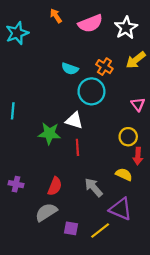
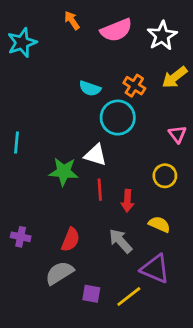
red arrow: (138, 156) -> (127, 201), moved

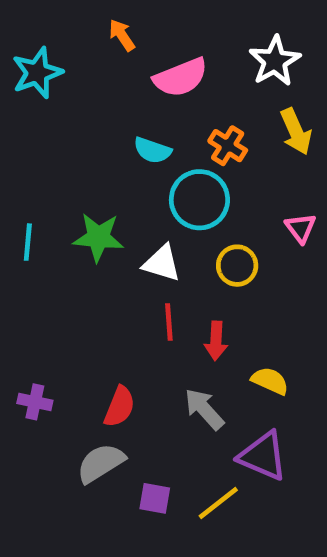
pink semicircle: (116, 30) -> (181, 77), moved
yellow arrow: (175, 77) -> (296, 132), turned -76
green star: (64, 172) -> (98, 237), moved
yellow circle: (165, 176) -> (237, 266), moved

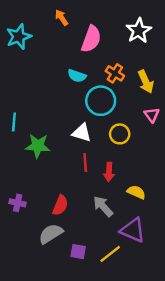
pink semicircle: (181, 77) -> (91, 39), turned -48
yellow arrow: (296, 132) -> (146, 82), moved
green star: (98, 237) -> (38, 146), moved

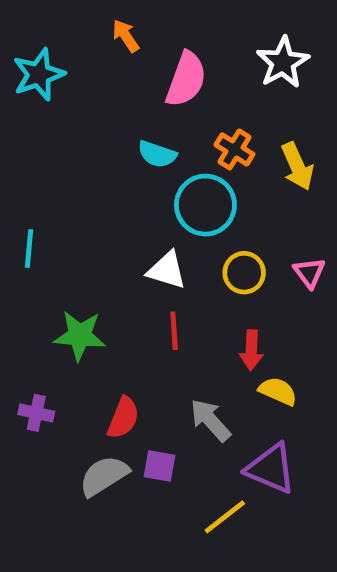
pink triangle: (152, 115) -> (309, 273), moved
green star: (38, 146) -> (80, 336), moved
red arrow: (109, 172) -> (251, 350), moved
purple square: (78, 252) -> (160, 466), moved

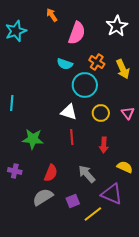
yellow semicircle: (278, 391) -> (125, 167), moved
purple square: (160, 466) -> (73, 201), moved, turned -32

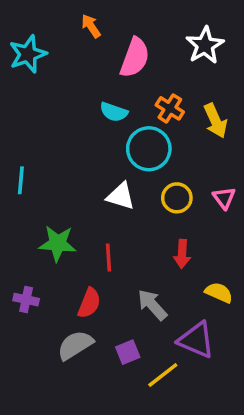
red line: (72, 137) -> (108, 257), moved

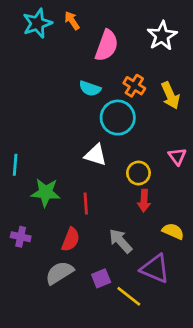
cyan star: (28, 54) -> (37, 23), moved
cyan line: (21, 180) -> (15, 165), moved
yellow circle: (177, 198) -> (138, 173), moved
yellow line: (163, 375) -> (129, 296), turned 76

